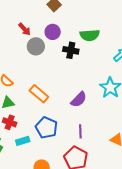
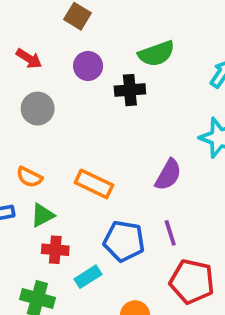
red arrow: (25, 29) -> (29, 59), moved
gray circle: (36, 46) -> (38, 109), moved
purple line: (80, 131) -> (170, 233), moved

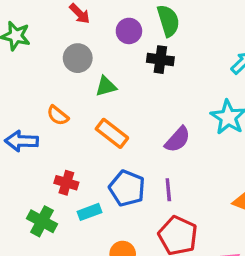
green semicircle: (156, 54) -> (168, 21), moved, turned -100
green triangle: (42, 215) -> (106, 86), moved

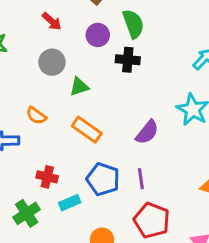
green cross: (42, 221) -> (27, 213), turned 32

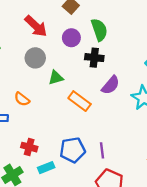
red arrow: (52, 21) -> (36, 26), size x1.5
orange rectangle: (87, 130) -> (80, 101), moved
purple semicircle: (147, 132) -> (111, 85), moved
blue pentagon: (103, 179) -> (73, 150), turned -30

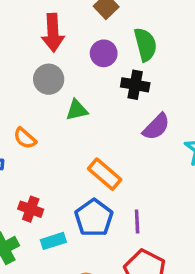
red arrow: (36, 26) -> (53, 33), turned 40
orange rectangle: (80, 101) -> (105, 174), moved
blue pentagon: (73, 150) -> (94, 218), turned -30

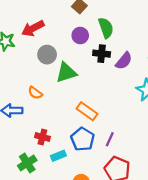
red arrow: (53, 33) -> (33, 28), moved, turned 70
green triangle: (77, 110) -> (66, 72), size x1.5
purple semicircle: (156, 127) -> (124, 61), moved
purple line: (137, 222) -> (110, 139), turned 32

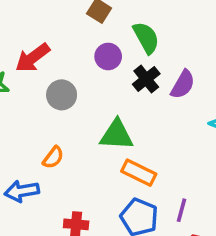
black cross: (102, 54) -> (146, 79), turned -35
green triangle: (66, 72) -> (117, 135), moved, turned 30
orange semicircle: (35, 93) -> (53, 158), turned -80

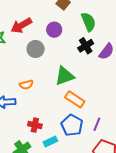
purple circle: (108, 56) -> (54, 30), moved
green triangle: (117, 135) -> (65, 76), turned -30
orange semicircle: (53, 158) -> (26, 85), turned 32

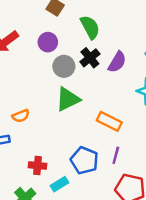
gray circle: (36, 49) -> (64, 66), moved
orange rectangle: (75, 99) -> (109, 121), moved

